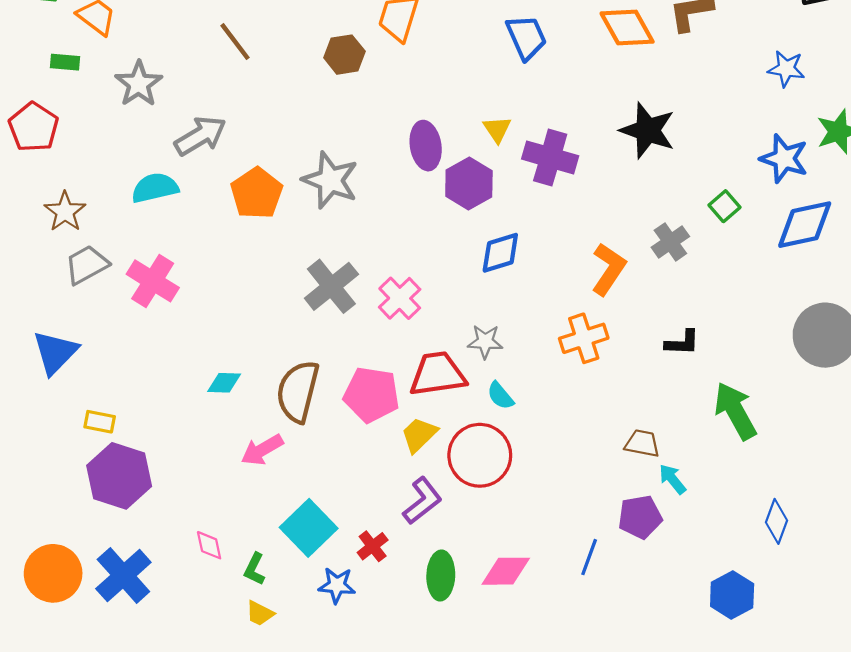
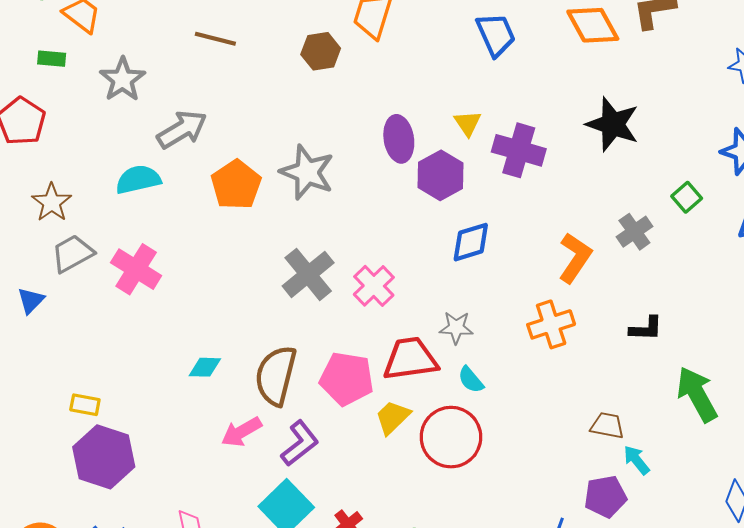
brown line: (235, 42) -> (215, 39), turned -39
blue triangle: (55, 352) -> (31, 300), moved, size x0.6
purple L-shape: (422, 501) -> (300, 443), moved

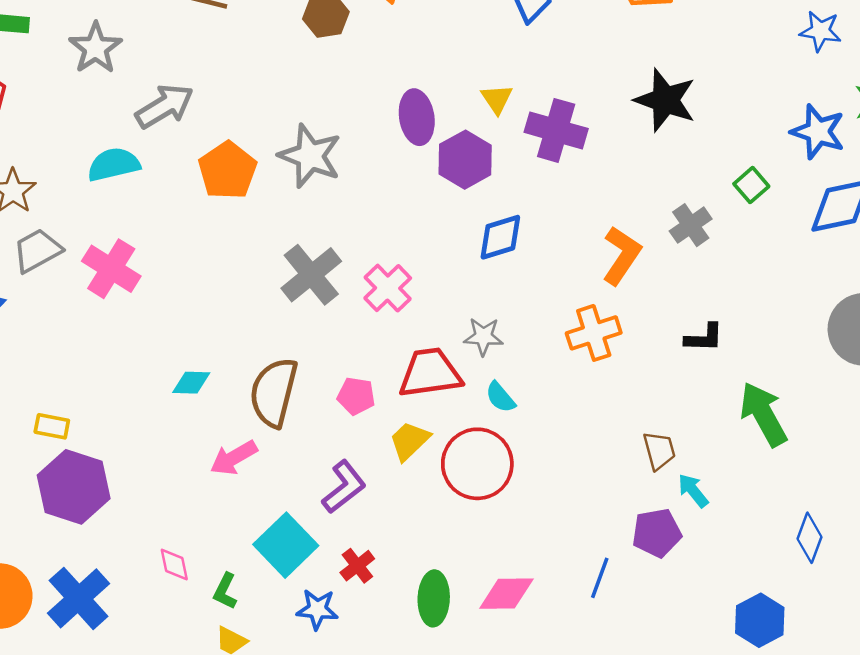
pink pentagon: (347, 379) -> (356, 396), size x0.6
brown trapezoid: (607, 426) -> (659, 451), turned 64
purple L-shape: (300, 443) -> (344, 487), moved

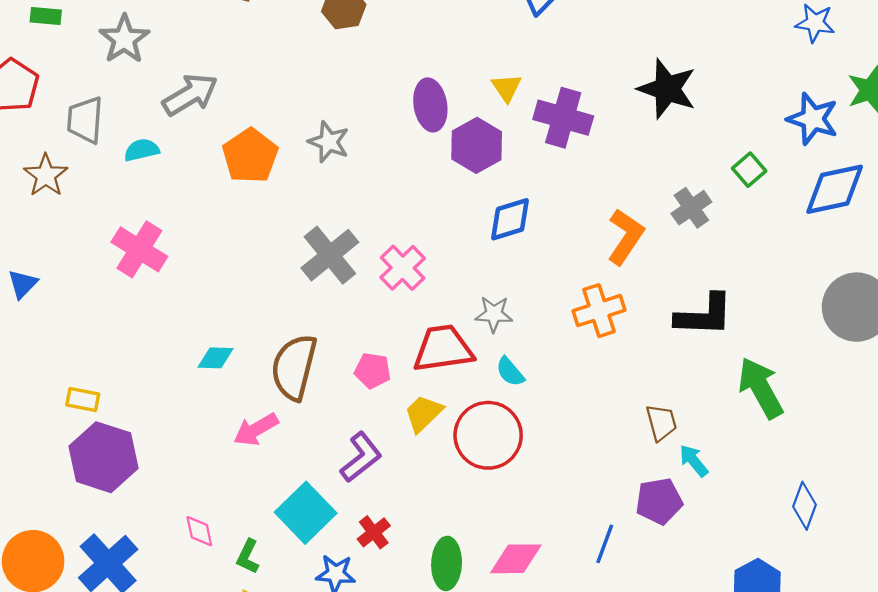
gray star: (310, 156) -> (329, 142), size x0.7
cyan semicircle: (114, 164) -> (142, 150), size x0.7
gray trapezoid: (37, 250) -> (85, 120), moved, turned -57
black L-shape: (704, 338) -> (704, 315), size x1.6

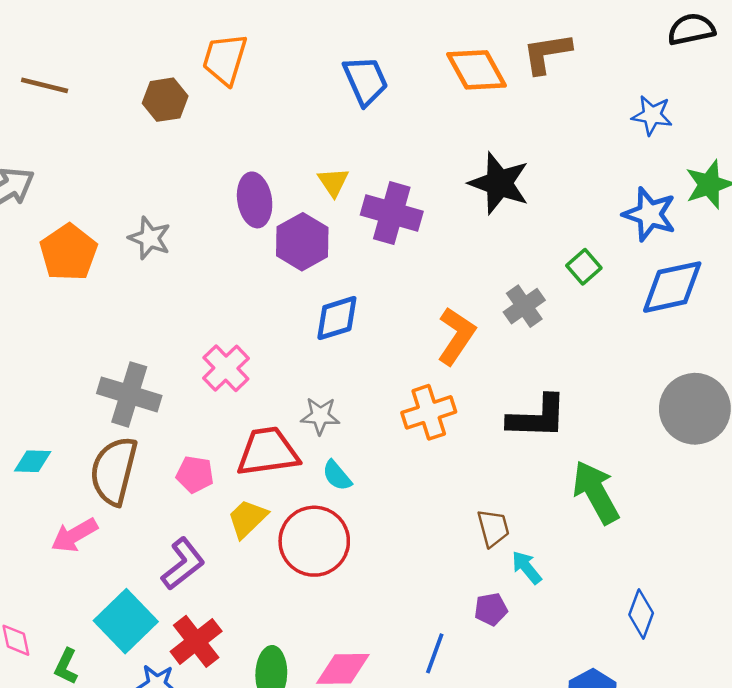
gray cross: (330, 255) -> (129, 394), moved, turned -34
purple pentagon: (659, 501) -> (491, 609), size x0.7
red cross: (374, 532) -> (196, 641), size x1.5

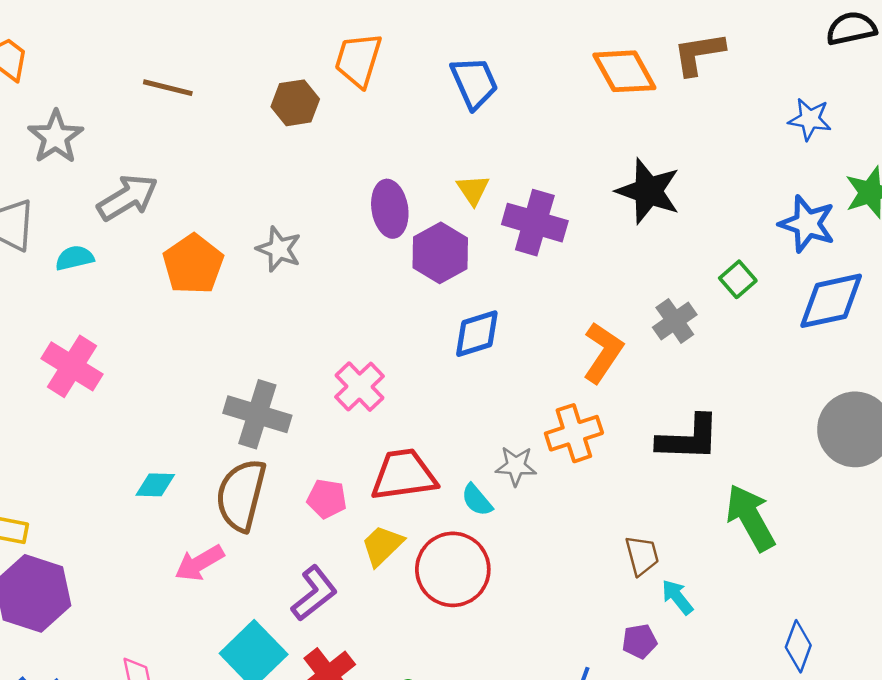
blue trapezoid: (366, 81) -> (474, 83), moved
gray star: (320, 416) -> (516, 466), moved

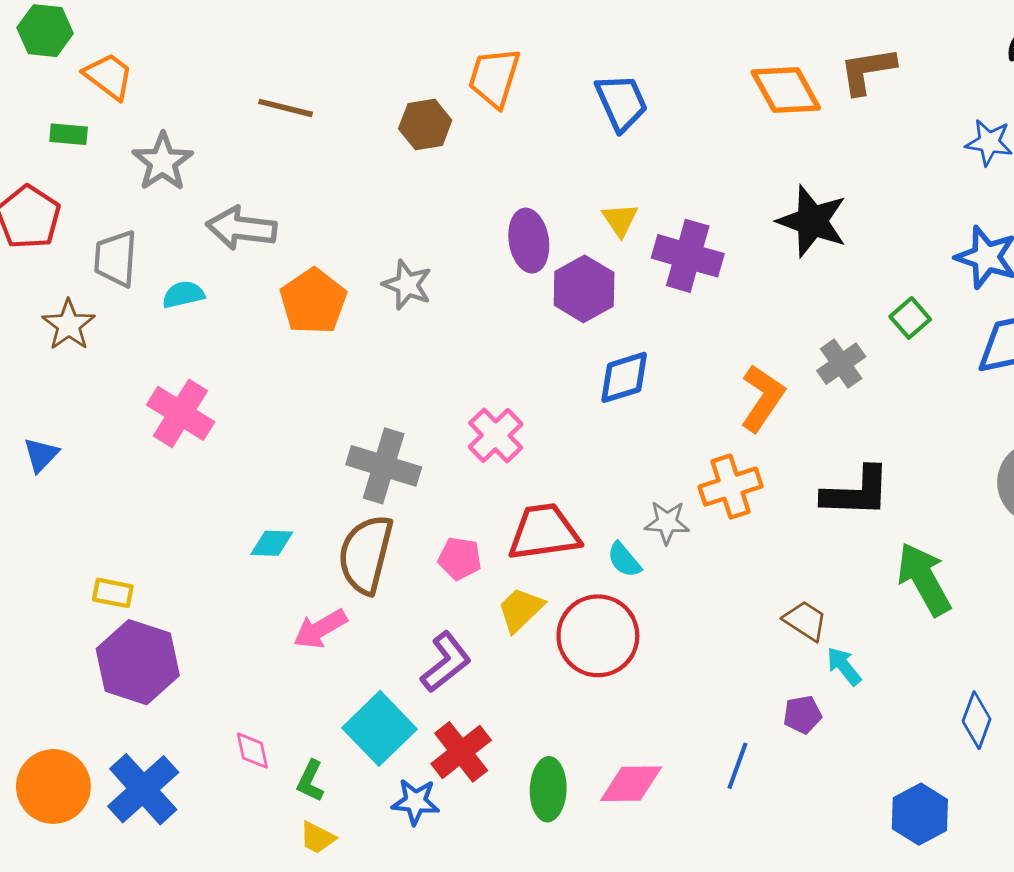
gray arrow: (128, 197) -> (241, 228), turned -142
brown trapezoid: (642, 556) -> (805, 621), turned -42

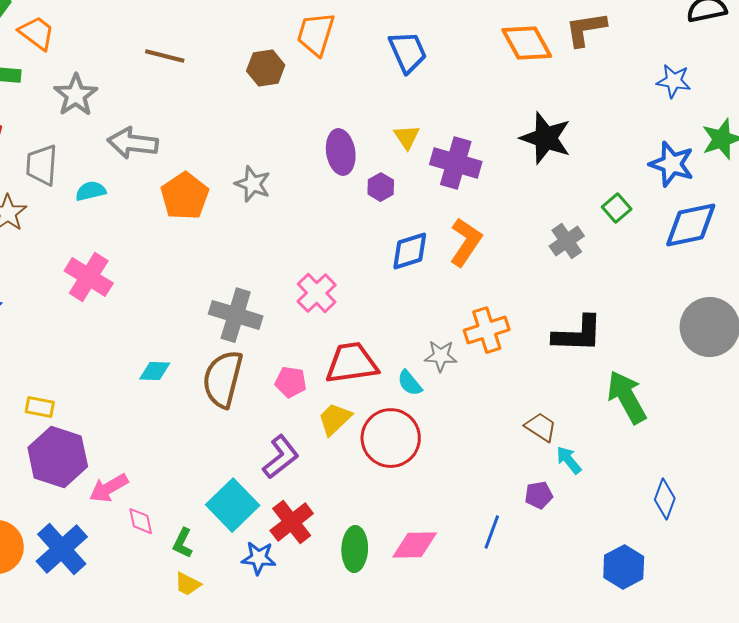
purple hexagon: (584, 289) -> (381, 187), size x0.6
orange L-shape: (762, 398) -> (466, 242), moved
pink arrow: (320, 629) -> (109, 488), moved

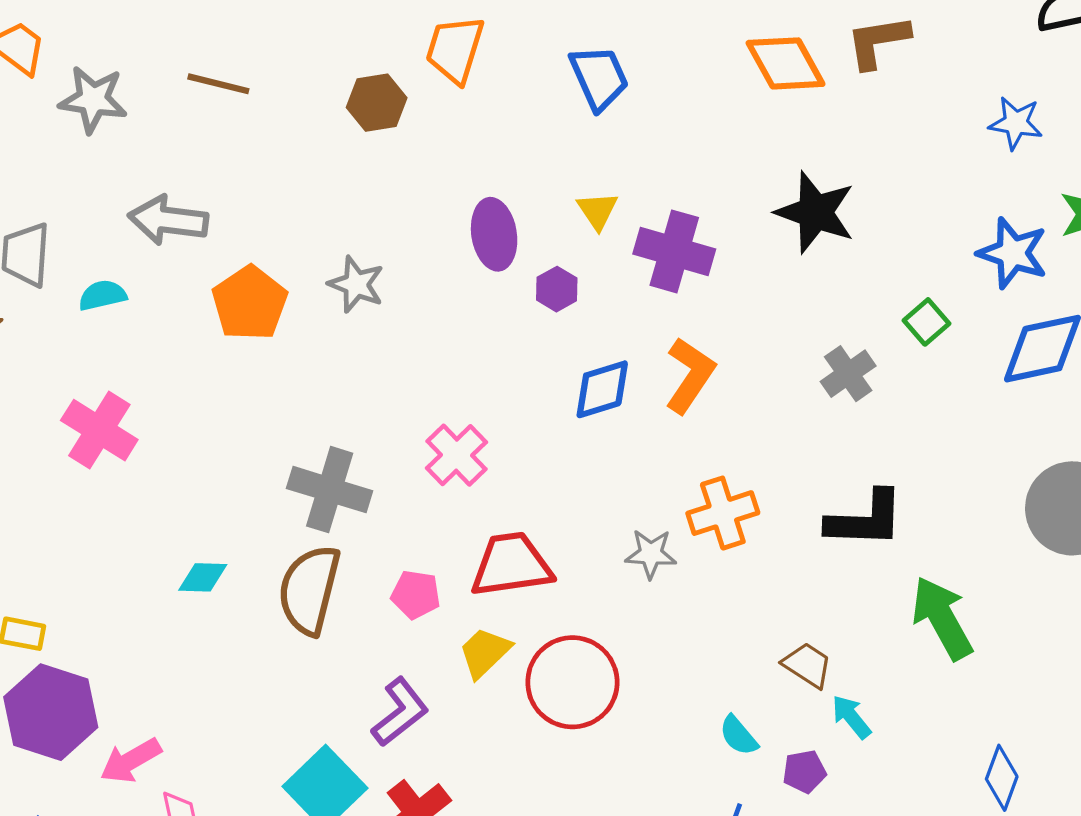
gray star: (76, 95) -> (93, 100), moved, turned -30
cyan semicircle: (410, 383) -> (738, 736), moved

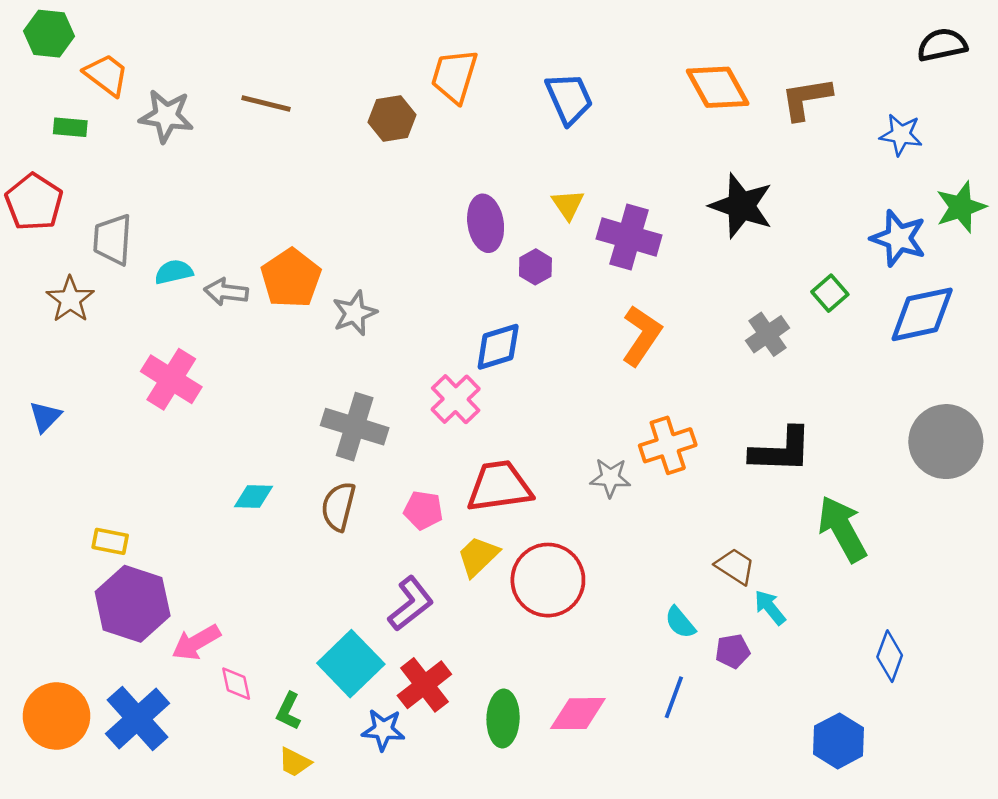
brown L-shape: (878, 42) -> (806, 99), moved
gray arrow: (168, 220) -> (226, 292), moved, size x0.7
gray star: (356, 284) -> (355, 313), moved, turned 30
blue diamond: (602, 389) -> (498, 347), moved
brown semicircle: (309, 590) -> (338, 506), size x0.7

